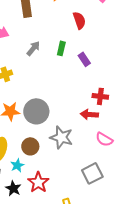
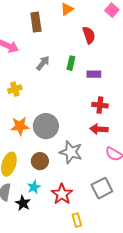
purple rectangle: (84, 59) -> (94, 74), turned -56
red cross: (100, 96) -> (100, 105), moved
cyan star: (17, 165) -> (34, 187), moved
red star: (38, 182) -> (62, 194), moved

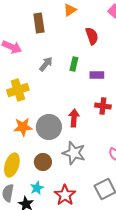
yellow cross: (15, 89) -> (18, 90), size x1.5
red arrow: (99, 129) -> (74, 118), moved, turned 90

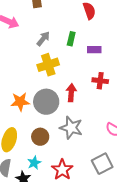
yellow cross: (18, 90) -> (48, 65), moved

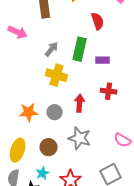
green rectangle: (71, 39) -> (80, 49), size x1.6
yellow cross: (48, 65) -> (57, 75), turned 35
gray circle: (46, 102) -> (55, 112), size x0.6

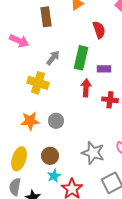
yellow cross: (57, 75) -> (38, 83), moved
red arrow: (80, 103) -> (86, 88), moved
gray star: (80, 138) -> (93, 153), moved
cyan star: (43, 173) -> (54, 176), moved

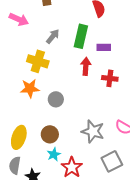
orange star: (30, 121) -> (30, 88), moved

